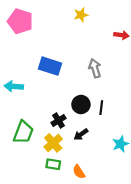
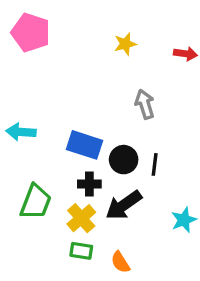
yellow star: (81, 15) -> (125, 44), moved
blue rectangle: (50, 66) -> (85, 145), moved
black cross: (59, 120) -> (89, 184), turned 32
black arrow: (81, 134) -> (124, 205), size x1.6

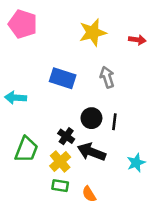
yellow star: (125, 44) -> (93, 33), size x1.6
blue rectangle: (85, 145) -> (63, 78), moved
black cross: (89, 184) -> (66, 136), turned 35
black arrow: (124, 205) -> (91, 152), turned 56

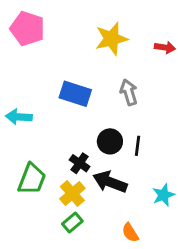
green rectangle: (60, 186) -> (72, 222), turned -49
orange semicircle: (89, 194) -> (130, 233), moved

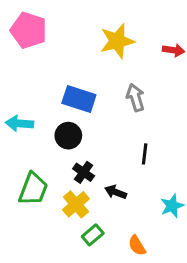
black circle: (110, 141) -> (68, 136), moved
black arrow: (110, 182) -> (116, 192), size x0.6
green rectangle: (72, 222) -> (93, 235), moved

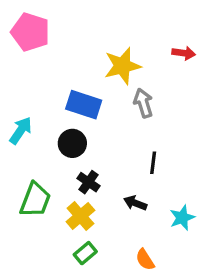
yellow star: (117, 41) -> (122, 66), moved
cyan arrow: (19, 123) -> (21, 130), turned 120
black arrow: (116, 192) -> (135, 203), moved
green rectangle: (93, 235) -> (85, 253), moved

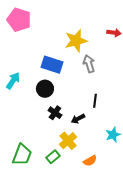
green trapezoid: (35, 200) -> (22, 155), moved
black arrow: (135, 203) -> (78, 119), moved, turned -48
yellow cross: (80, 216) -> (68, 141), moved
orange semicircle: (145, 260) -> (90, 161), turned -88

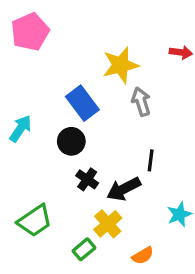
pink pentagon: (19, 20) -> (30, 32), turned 30
blue rectangle: (52, 65) -> (82, 103), turned 35
black arrow: (78, 119) -> (124, 189), size x1.5
green trapezoid: (22, 155) -> (35, 221), moved, turned 35

